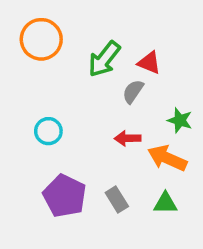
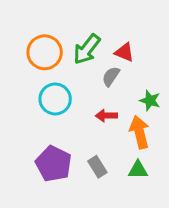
orange circle: (41, 39) -> (45, 52), moved
cyan circle: (48, 131) -> (55, 99), moved, size x1.4
orange arrow: (167, 158) -> (139, 132), turned 52

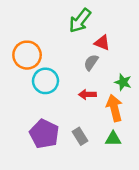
green arrow: (87, 49) -> (80, 21), moved
orange circle: (45, 52) -> (27, 55), moved

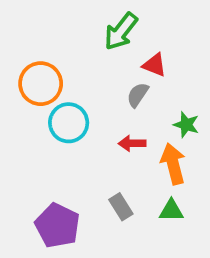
purple pentagon: (44, 134) -> (57, 225), moved

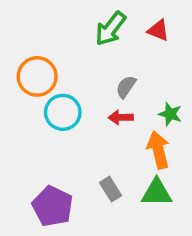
red triangle: (154, 65) -> (158, 30), moved
red arrow: (132, 143) -> (121, 117), moved
green triangle: (171, 211) -> (157, 193), size x1.4

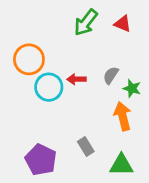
gray semicircle: (126, 87) -> (111, 75), moved
red arrow: (121, 117) -> (76, 79), moved
green triangle: (157, 193) -> (121, 165), moved

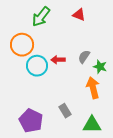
green arrow: (86, 22) -> (41, 17), moved
red triangle: (123, 24) -> (79, 15), moved

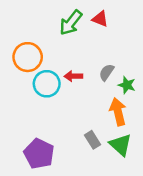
green arrow: (41, 17) -> (71, 23), moved
gray rectangle: (65, 111) -> (92, 140), moved
green triangle: (92, 125) -> (120, 145), moved, turned 42

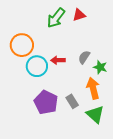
red triangle: (100, 19) -> (79, 15), turned -40
gray rectangle: (92, 140) -> (72, 101), moved
purple pentagon: (39, 154) -> (46, 102), moved

